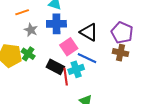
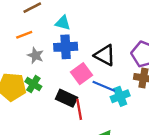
cyan cross: (76, 69) -> (120, 96), moved

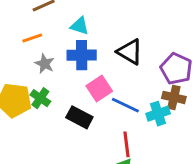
black triangle: (105, 55) -> (130, 52), moved
cyan cross: (120, 96) -> (158, 114), moved
red line: (79, 109) -> (127, 144), moved

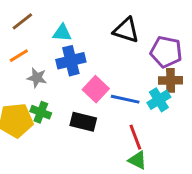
black triangle: (130, 52) -> (126, 30), moved

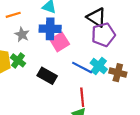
purple pentagon: (166, 52) -> (103, 35), moved, turned 30
brown cross: (171, 80) -> (118, 73), moved
pink square: (96, 89) -> (60, 42), moved
cyan cross: (159, 100) -> (99, 66), moved, turned -35

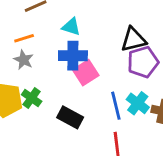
black triangle: (96, 17) -> (133, 40), turned -45
gray star: (22, 34) -> (24, 60), moved
blue line: (82, 68) -> (116, 106), turned 50

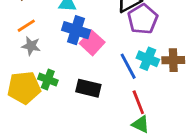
blue cross: (73, 56) -> (76, 30), turned 32

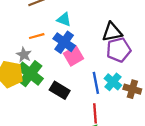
orange line: (26, 26) -> (37, 36), moved
gray star: (31, 46) -> (24, 55), moved
green cross: (48, 80) -> (30, 74), size x1.6

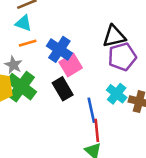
cyan triangle: (64, 19) -> (23, 23), moved
blue line: (96, 83) -> (91, 110), moved
black rectangle: (60, 90) -> (63, 89), moved, turned 30

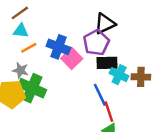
purple pentagon: (122, 57) -> (96, 43), moved
black rectangle: (63, 89) -> (107, 63), moved, turned -48

